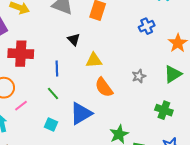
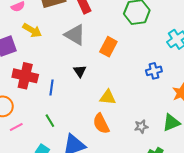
yellow triangle: (94, 60) -> (108, 97), moved
blue line: (57, 69) -> (52, 88), moved
gray star: (139, 76) -> (141, 127), moved

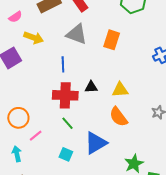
black triangle: (80, 71) -> (91, 87), moved, turned -48
red cross: (25, 76) -> (65, 95), moved
blue line: (52, 88) -> (63, 64), moved

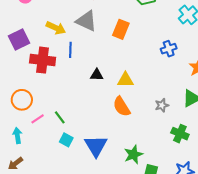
yellow arrow: (34, 38) -> (56, 28), moved
red cross: (65, 95) -> (43, 60), moved
green line: (68, 123) -> (60, 117), moved
blue triangle: (96, 143) -> (96, 146), moved, turned -35

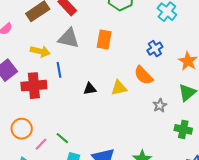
orange semicircle: (122, 107) -> (143, 75), moved

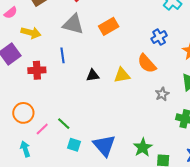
orange rectangle: (104, 39) -> (109, 26), turned 48
yellow arrow: (40, 51) -> (31, 33), moved
red cross: (34, 86) -> (37, 70), size x0.7

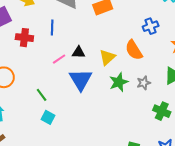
yellow triangle: (122, 75) -> (107, 57), turned -42
pink line: (42, 129) -> (59, 59), moved
blue triangle: (104, 146) -> (81, 80), moved
green star: (143, 147) -> (119, 82), moved

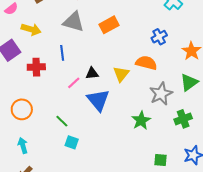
orange semicircle: (134, 50) -> (146, 63), turned 145
green star: (119, 82) -> (141, 120), moved
gray star: (144, 83) -> (161, 94), size x1.6
green cross: (162, 111) -> (183, 119), turned -36

